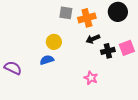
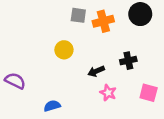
black arrow: (93, 39) -> (96, 71), moved
pink square: (127, 48) -> (149, 93), moved, turned 35
blue semicircle: (47, 60) -> (52, 106), moved

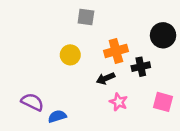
black circle: (140, 14) -> (163, 35), moved
orange cross: (103, 21) -> (116, 51), moved
purple semicircle: (15, 81) -> (32, 102), moved

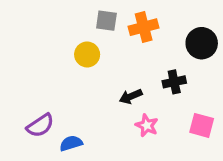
orange cross: (116, 51) -> (144, 27), moved
yellow circle: (70, 55) -> (87, 54), moved
purple semicircle: (32, 102) -> (40, 125), turned 120

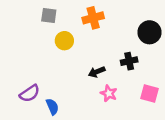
gray square: (106, 21) -> (49, 15), moved
orange cross: (144, 27) -> (93, 18), moved
blue semicircle: (71, 143) -> (52, 107), turned 84

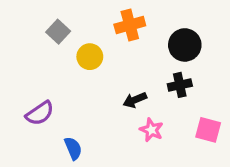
gray square: (49, 15) -> (58, 32), moved, turned 35
black circle: (149, 32) -> (185, 45), moved
purple semicircle: (30, 93) -> (40, 113), moved

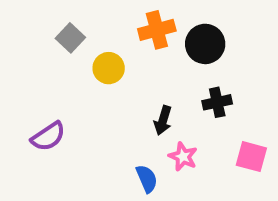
black circle: (185, 45) -> (205, 44), moved
black arrow: (135, 100) -> (163, 120), turned -50
blue semicircle: (73, 148) -> (147, 179), moved

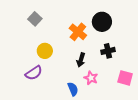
orange cross: (157, 30) -> (78, 32), moved, turned -36
yellow circle: (109, 68) -> (45, 51), moved
purple semicircle: (48, 136) -> (34, 73), moved

